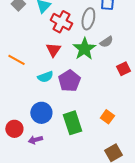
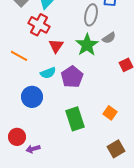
red cross: (61, 22) -> (39, 25), moved
blue circle: (41, 113) -> (32, 97), moved
red circle: (14, 129) -> (17, 137), moved
purple arrow: (35, 140) -> (33, 149), moved

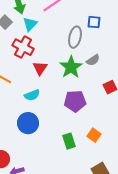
purple pentagon: (72, 77) -> (75, 101), moved, turned 30
blue circle: (32, 97) -> (28, 123), moved
green rectangle: (75, 119) -> (69, 141), moved, size x0.7

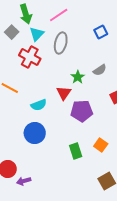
blue square: (94, 22) -> (101, 32), turned -32
gray ellipse: (75, 37) -> (61, 43), moved
green star: (71, 67) -> (78, 77), size x0.6
red triangle: (40, 68) -> (64, 93), moved

